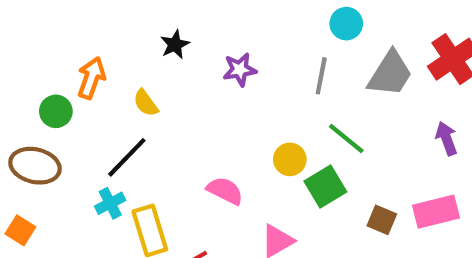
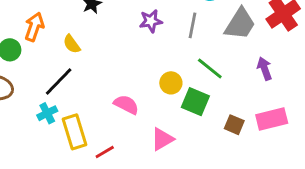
purple star: (240, 70) -> (151, 21), moved
purple arrow: (447, 138) -> (264, 69), moved
green square: (325, 187) -> (195, 102), turned -36

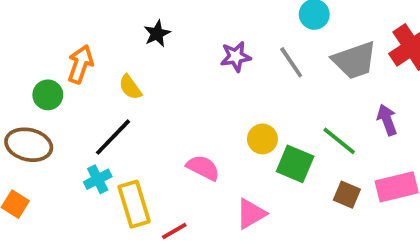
gray trapezoid: (240, 24) -> (354, 60), turned 39
gray line: (193, 25) -> (291, 62), turned -45
green line: (210, 69) -> (339, 141), moved

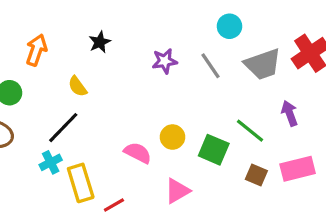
orange arrow: (80, 64) -> (36, 50), moved
yellow circle: (262, 139) -> (172, 137), moved

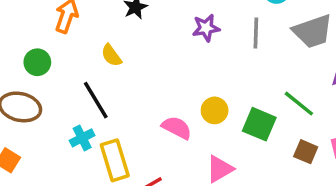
gray line: (210, 66) -> (256, 33), turned 36
black line: (63, 128) -> (96, 100), turned -75

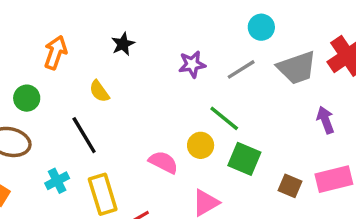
gray line: (256, 33) -> (241, 69), turned 56
green line: (299, 104) -> (224, 118), moved
cyan cross: (82, 138) -> (57, 181), moved

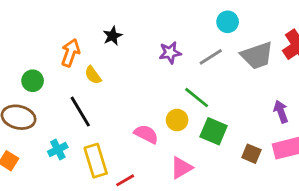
orange arrow: (55, 53) -> (70, 53), moved
purple arrow: (325, 120) -> (281, 112), moved

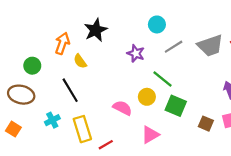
cyan circle: (228, 22) -> (157, 24), moved
black star: (113, 36) -> (96, 30), size x1.5
purple star: (170, 53) -> (136, 53), moved, turned 30

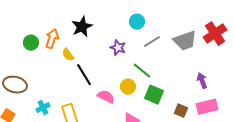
green circle: (32, 66) -> (31, 43), moved
black line: (70, 90) -> (84, 75), moved

